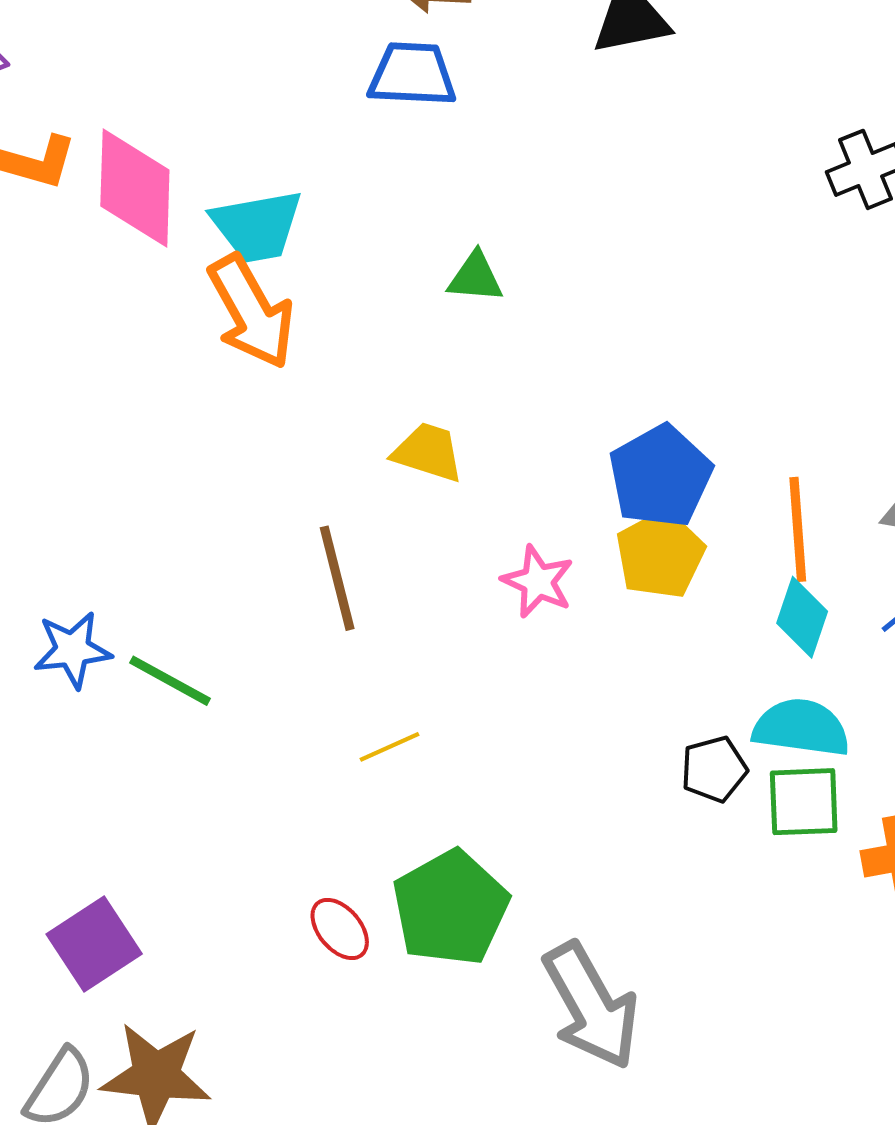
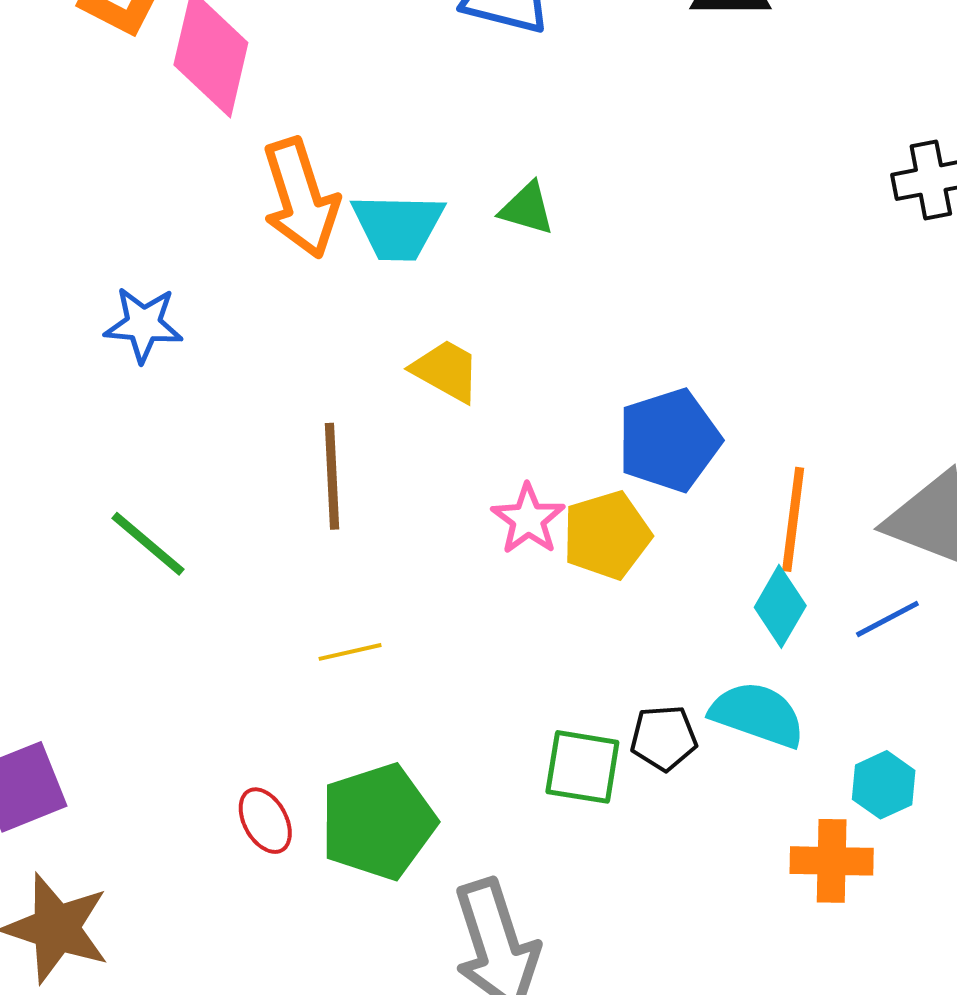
cyan trapezoid: (257, 226) -> (398, 227), moved
yellow pentagon: (660, 555) -> (607, 535), moved
blue star: (73, 650) -> (143, 324), moved
green square: (804, 802) -> (582, 767), moved

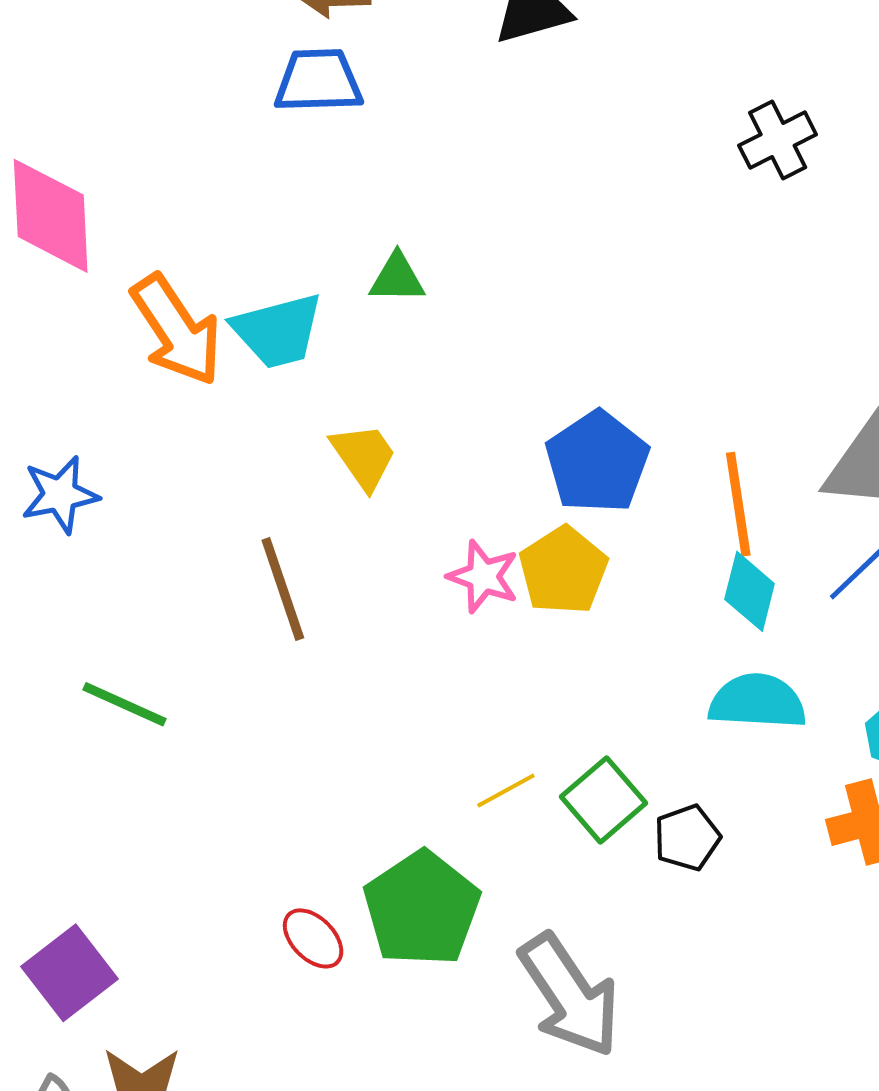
yellow trapezoid: (446, 371) -> (364, 456), turned 42
yellow line: (350, 652) -> (506, 791), moved
black pentagon: (664, 738) -> (687, 838), moved
green square: (582, 767) -> (603, 800), turned -34

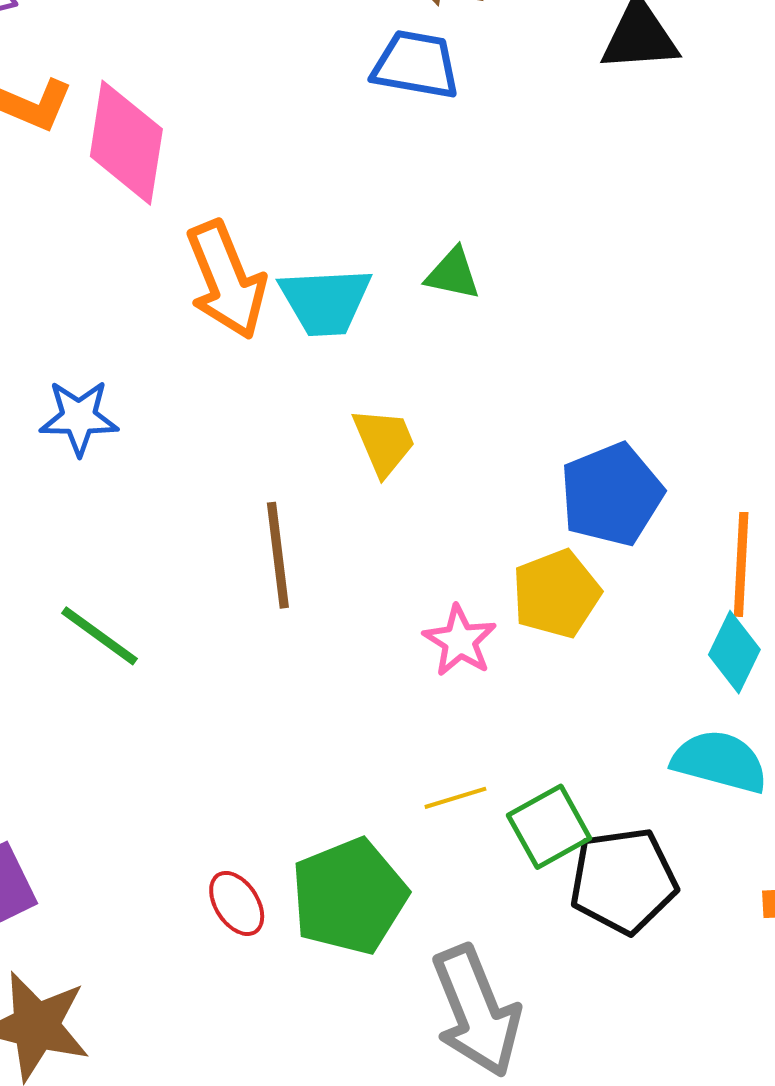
pink star: (483, 577) -> (460, 641), moved
black pentagon: (687, 838) -> (623, 881), size x1.6

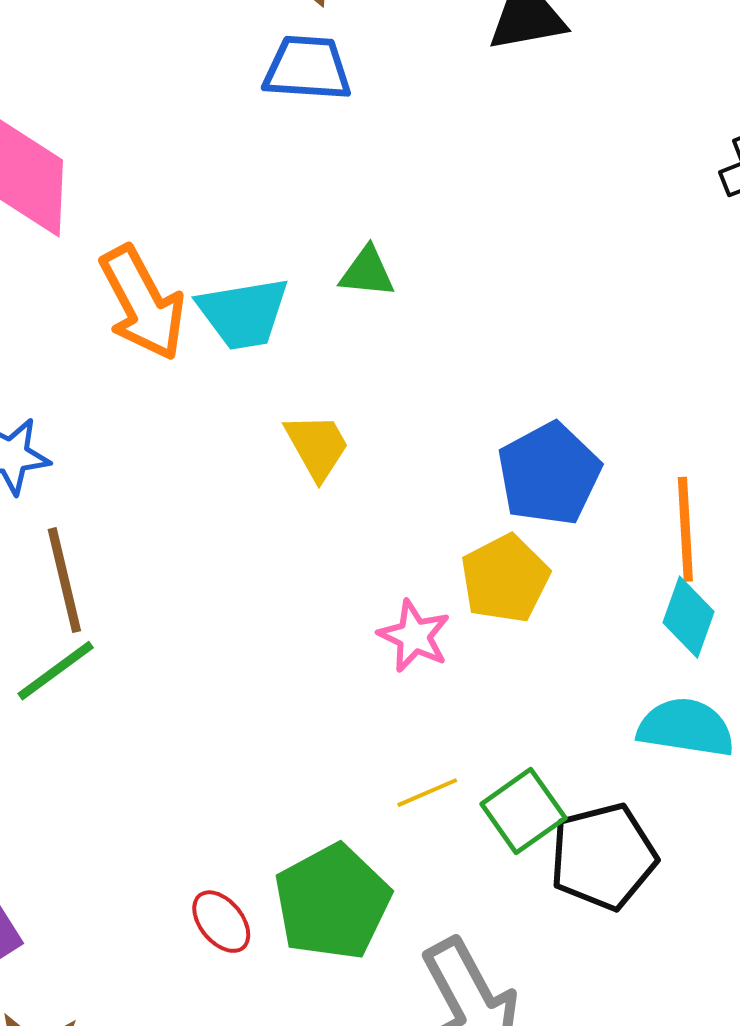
brown line: (278, 555) -> (64, 580), moved
green line: (99, 636) -> (56, 671), turned -66

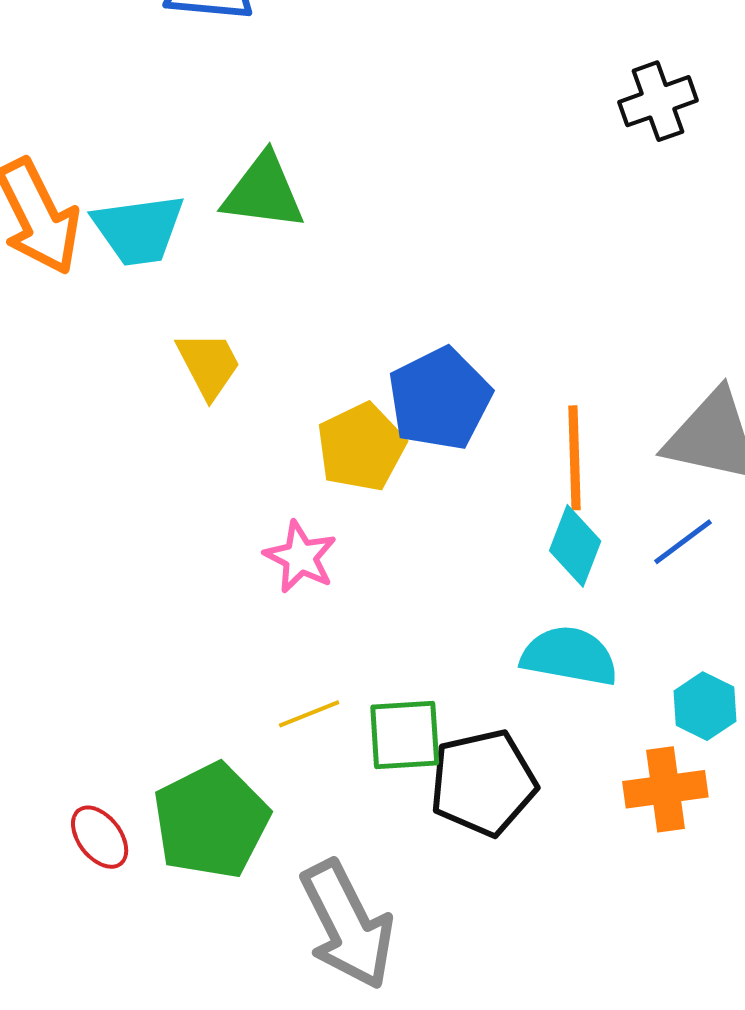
green triangle: (367, 272) -> (264, 192), size x1.5
yellow pentagon: (505, 579) -> (361, 447), moved
green square: (523, 811) -> (405, 735), turned 30

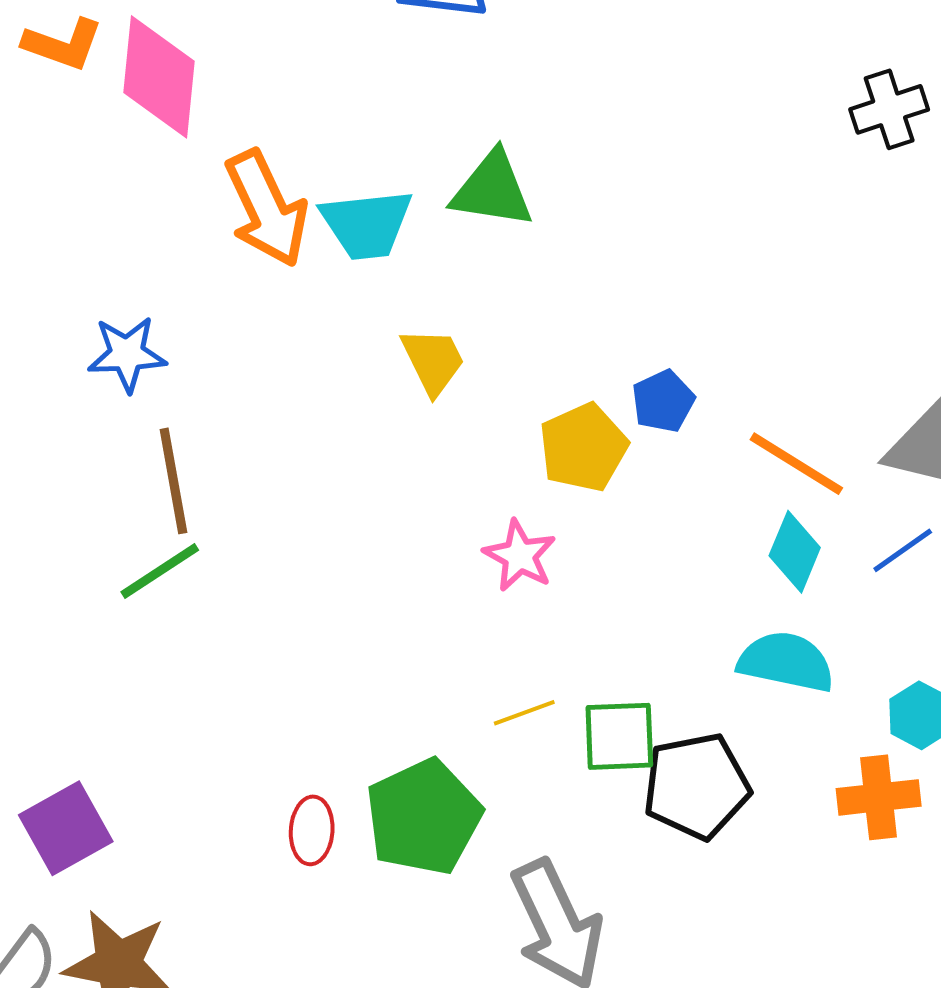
blue pentagon: (440, 399) -> (663, 401), size x0.6
orange line: (575, 458) -> (796, 464), turned -58
red ellipse: (100, 837) -> (312, 830), turned 40

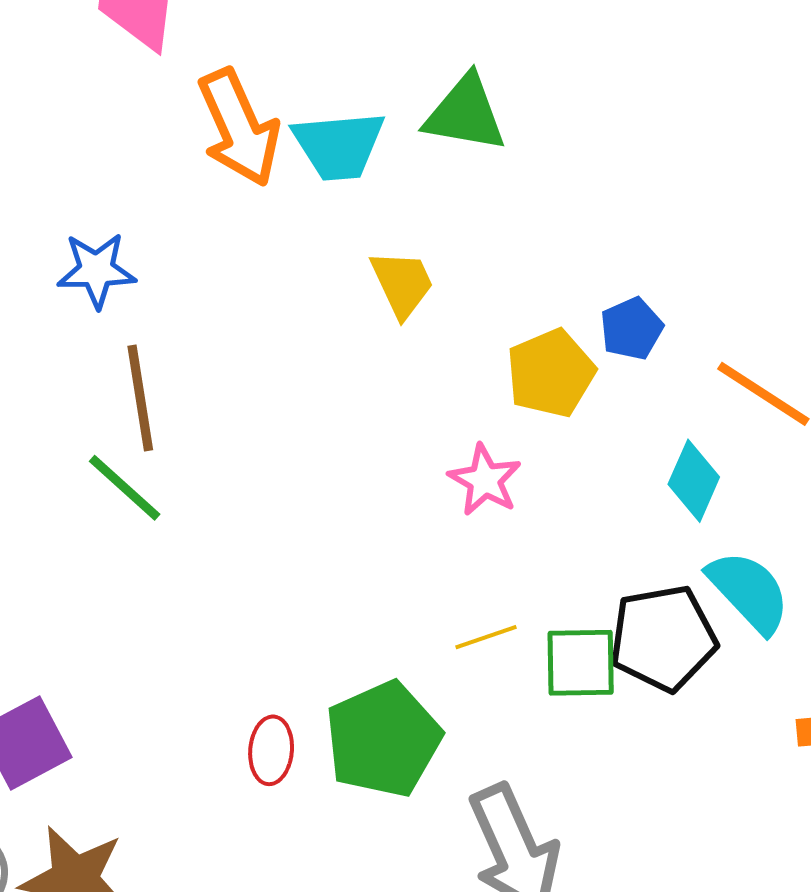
cyan diamond: (795, 552) -> (694, 481), moved
green line: (160, 571) -> (125, 488), turned 74
cyan semicircle: (786, 662) -> (749, 592), turned 34
black pentagon: (697, 786) -> (663, 638), moved

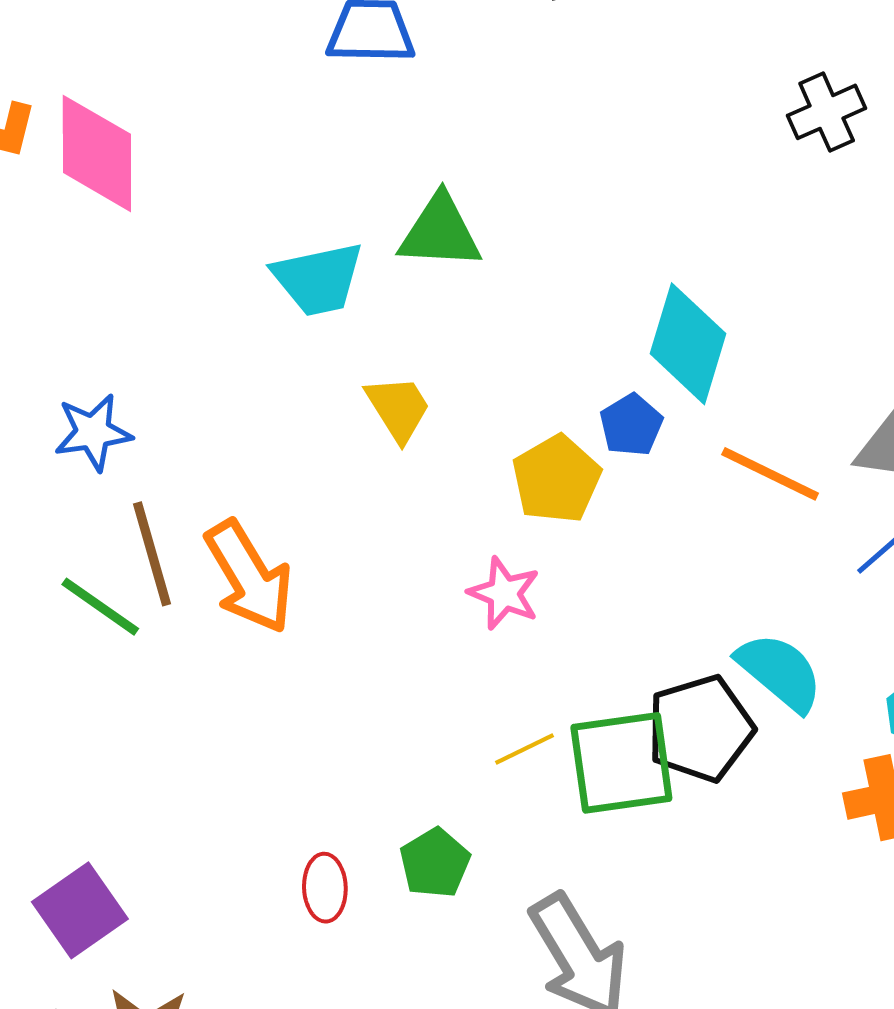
orange arrow: (239, 128) -> (249, 577), moved
cyan diamond: (694, 481) -> (688, 344), moved, size x1.5
green line: (125, 488) -> (100, 607), moved
green square: (581, 663) -> (621, 763), size x1.4
green pentagon: (383, 739) -> (435, 863), size x0.6

